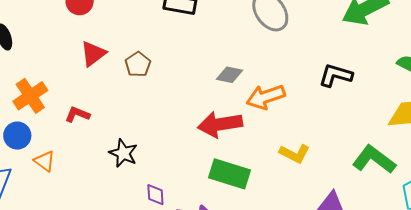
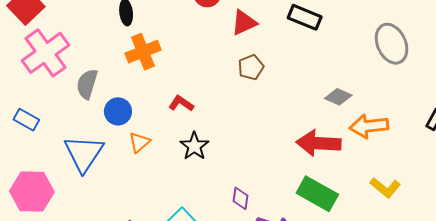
red triangle: (93, 54) -> (244, 23), moved
orange cross: (30, 96) -> (143, 52), moved
black star: (123, 153) -> (194, 146), moved
orange triangle: (45, 161) -> (139, 142), turned 30

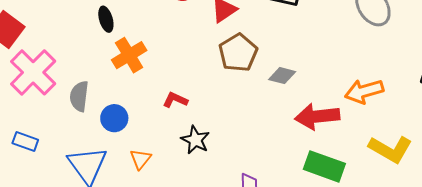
brown pentagon: (251, 67) -> (238, 53), size x1.5
gray diamond: (338, 97) -> (282, 76), moved
orange triangle: (139, 142) -> (140, 159), moved
yellow L-shape: (385, 188) -> (390, 149), size x1.4

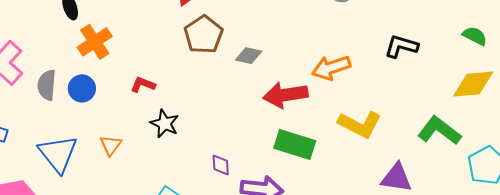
blue circle: (114, 118) -> (82, 88), moved

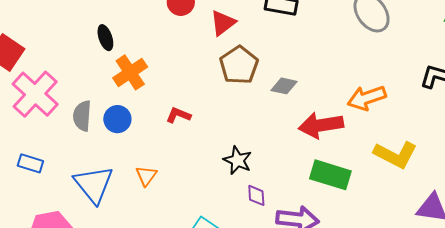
black star: (165, 124) -> (238, 160), moved

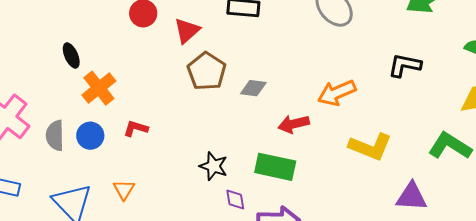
red L-shape: (178, 115) -> (136, 128), moved
red arrow: (321, 125) -> (294, 124), size x0.7
green rectangle: (330, 175) -> (275, 167), moved

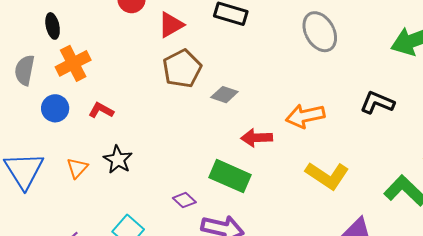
gray semicircle: (55, 135) -> (25, 70), moved
black star: (214, 166) -> (118, 160), moved
purple diamond: (235, 200) -> (184, 200), turned -50

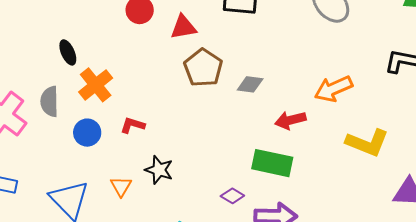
red triangle: (171, 25) -> (183, 27), turned 32

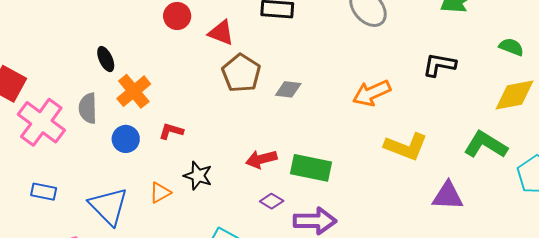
red triangle: (183, 27) -> (221, 33), turned 32
red arrow: (290, 120) -> (261, 159), moved
orange triangle: (121, 186) -> (160, 192), turned 30

